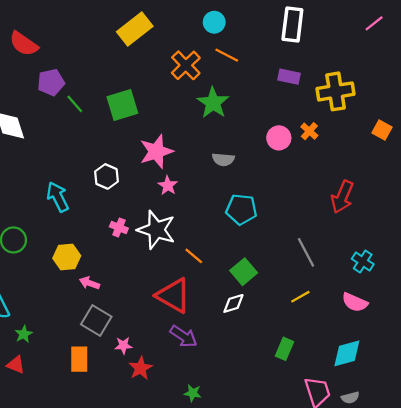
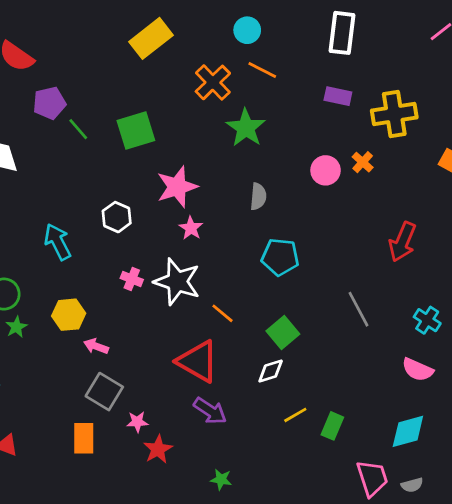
gray semicircle: (223, 159) -> (258, 196), turned -90
yellow line: (300, 297) -> (295, 415), moved
green star: (24, 334) -> (16, 327), moved

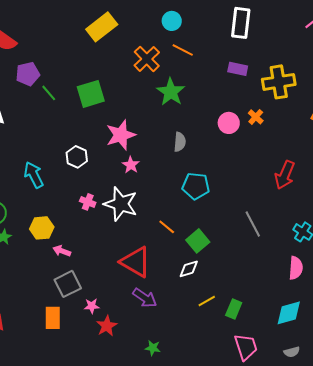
orange line: (222, 313) -> (167, 227), moved
pink semicircle: (418, 370) -> (296, 268), turned -110
gray square: (104, 392) -> (68, 284), turned 32
pink trapezoid: (372, 478) -> (246, 347), moved

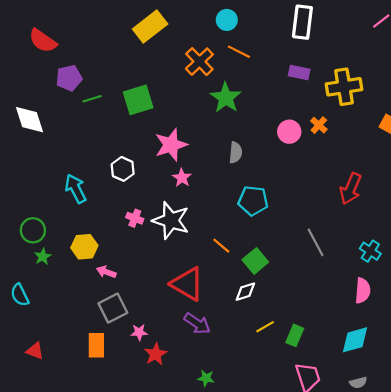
green line: (49, 93) -> (92, 99), turned -66

